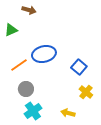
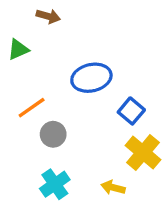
blue ellipse: (44, 54) -> (91, 78), moved
gray circle: (26, 89) -> (53, 134), moved
yellow cross: (86, 92) -> (143, 153), size x1.5

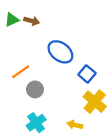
brown arrow: (48, 16) -> (32, 21), moved
green triangle: (18, 49) -> (12, 20), moved
blue ellipse: (91, 78) -> (60, 52), turned 50

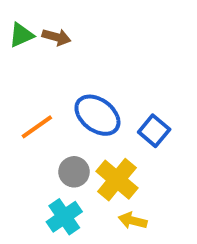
blue ellipse: (60, 52) -> (97, 115), moved
gray circle: (35, 89) -> (74, 172), moved
yellow cross: (95, 102) -> (117, 180), moved

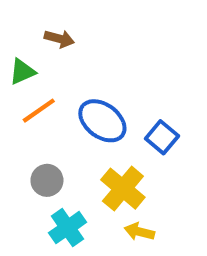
green triangle: (21, 35) -> (22, 72), moved
orange line: (37, 127) -> (39, 111), moved
gray circle: (74, 172) -> (47, 180), moved

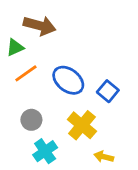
brown arrow: (59, 39) -> (40, 26), size x1.6
yellow arrow: (139, 232) -> (104, 157), moved

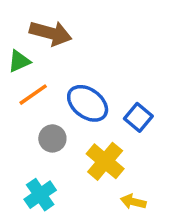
gray circle: (31, 120) -> (52, 138), moved
cyan cross: (45, 151) -> (40, 195), moved

